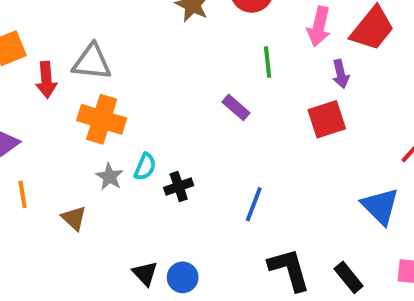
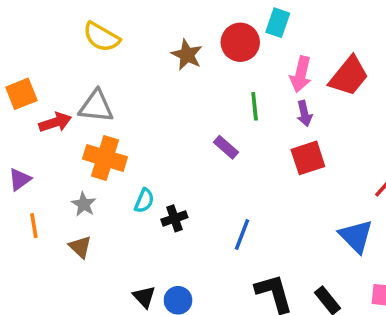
purple arrow: (341, 74) -> (304, 113), moved
red arrow: (46, 80) -> (55, 122), turned -104
gray star: (110, 177) -> (84, 204), moved

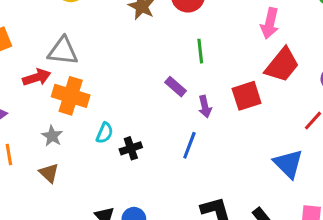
pink arrow: (301, 74) -> (270, 23), moved
red trapezoid: (349, 76) -> (282, 65), moved
purple arrow: (304, 113) -> (205, 107), moved
red arrow: (55, 122) -> (37, 77), moved
blue line: (242, 234) -> (189, 145), moved

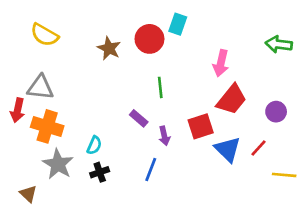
red arrow: (37, 77) -> (18, 110), turned 120
cyan semicircle: (105, 133) -> (94, 145), moved
gray star: (52, 136) -> (58, 164), moved, size x1.6
blue triangle: (288, 164) -> (228, 149), moved

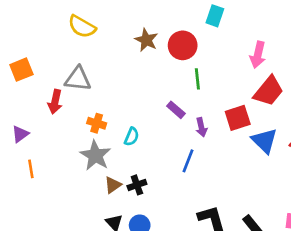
red circle: (149, 39) -> (183, 45), moved
orange cross: (47, 126) -> (97, 123), moved, size x0.6
black cross: (100, 172) -> (137, 185), moved
brown triangle: (28, 194) -> (113, 185), moved, turned 42

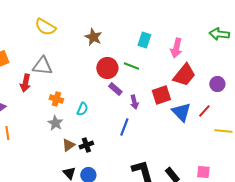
cyan rectangle: (215, 16) -> (144, 40), moved
red circle: (183, 45) -> (107, 68), moved
green line: (197, 79) -> (131, 66), turned -63
gray star: (95, 155) -> (55, 123), size x0.7

